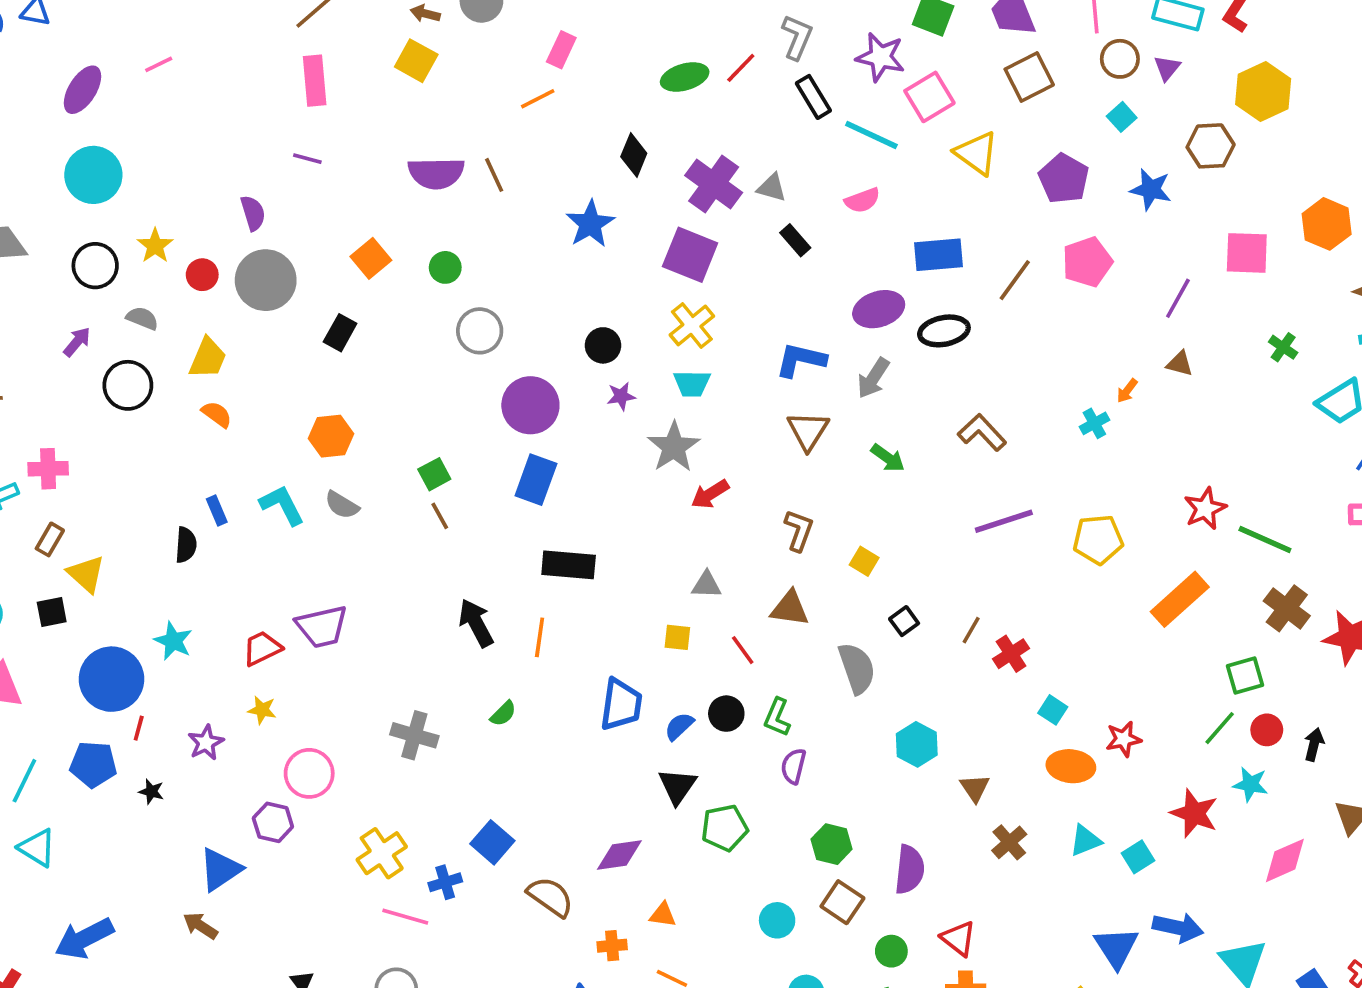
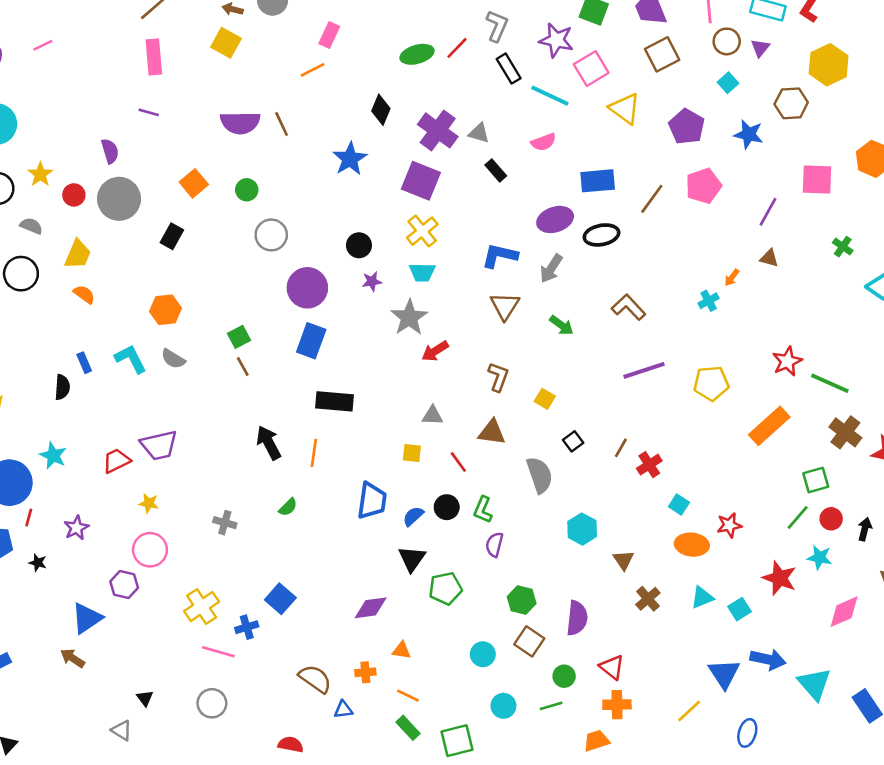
yellow star: (262, 710) -> (149, 503), moved
gray cross: (414, 735) -> (225, 523), size x0.7
brown semicircle: (550, 897) -> (315, 679), moved

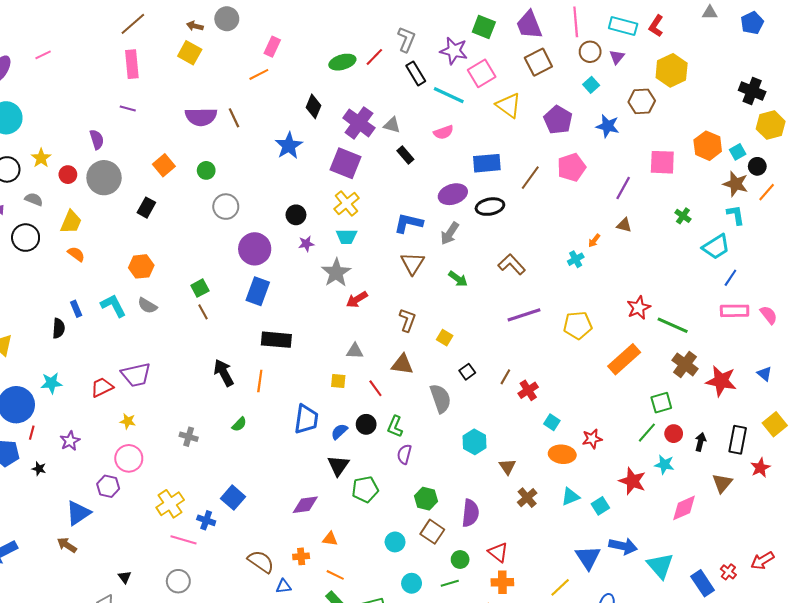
cyan star: (53, 456) -> (51, 383), turned -30
blue cross: (247, 627) -> (206, 520), turned 36

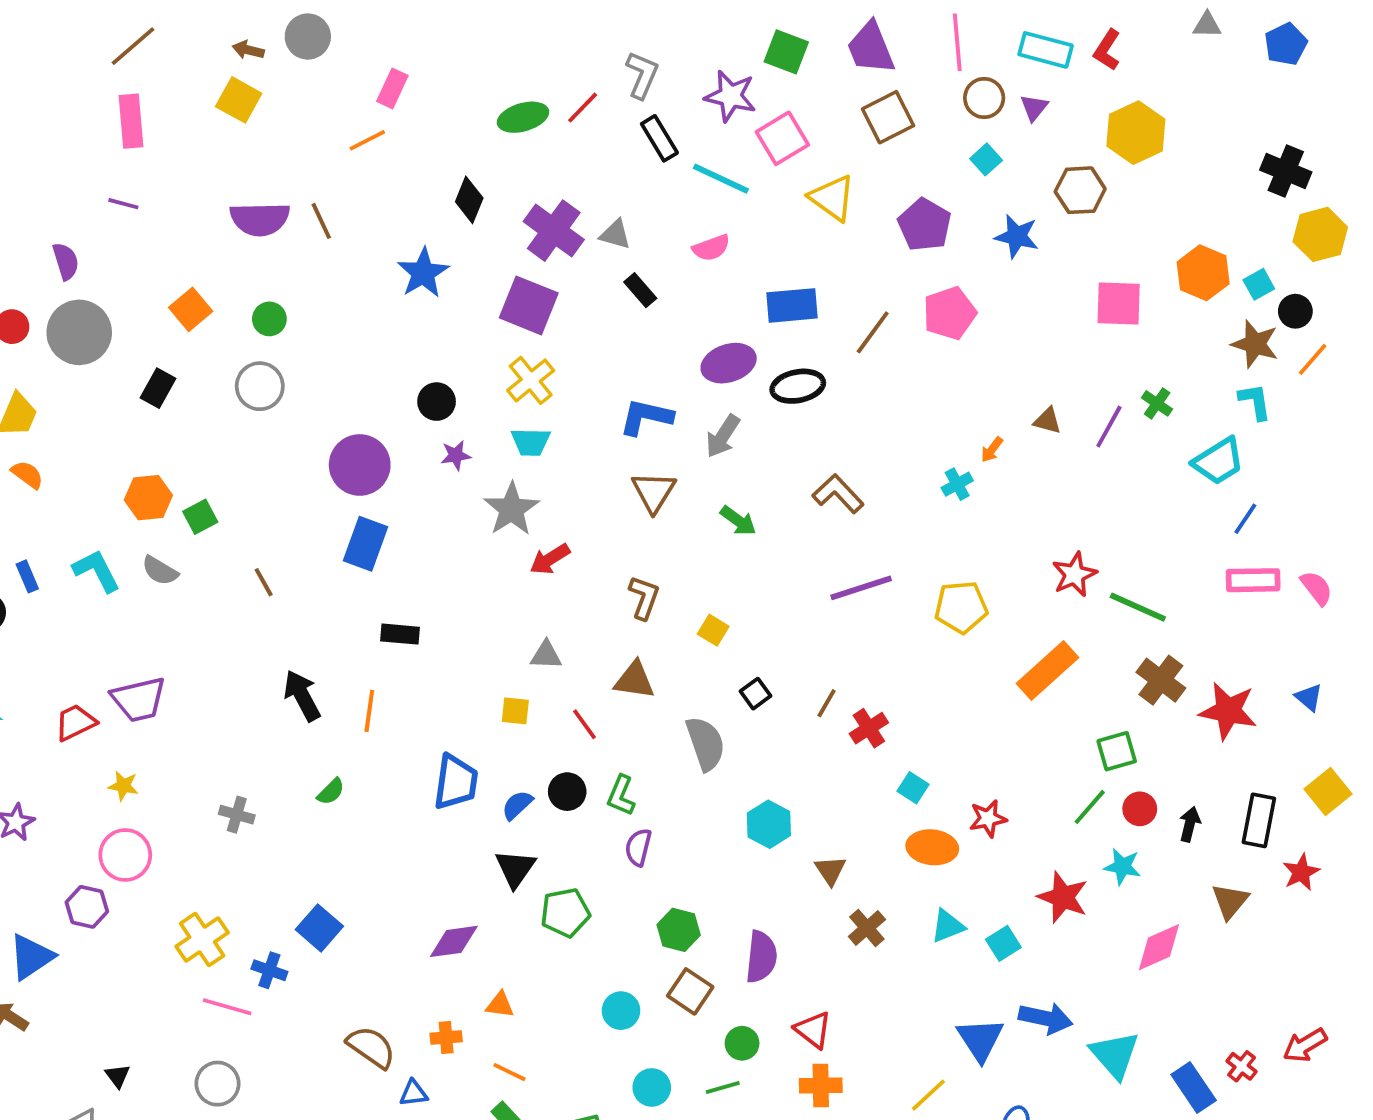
purple line: (623, 188) -> (1109, 427), moved
gray circle: (226, 207) -> (260, 386), moved
green square: (200, 288) -> (200, 517), moved
black rectangle: (276, 340) -> (400, 634), size x0.7

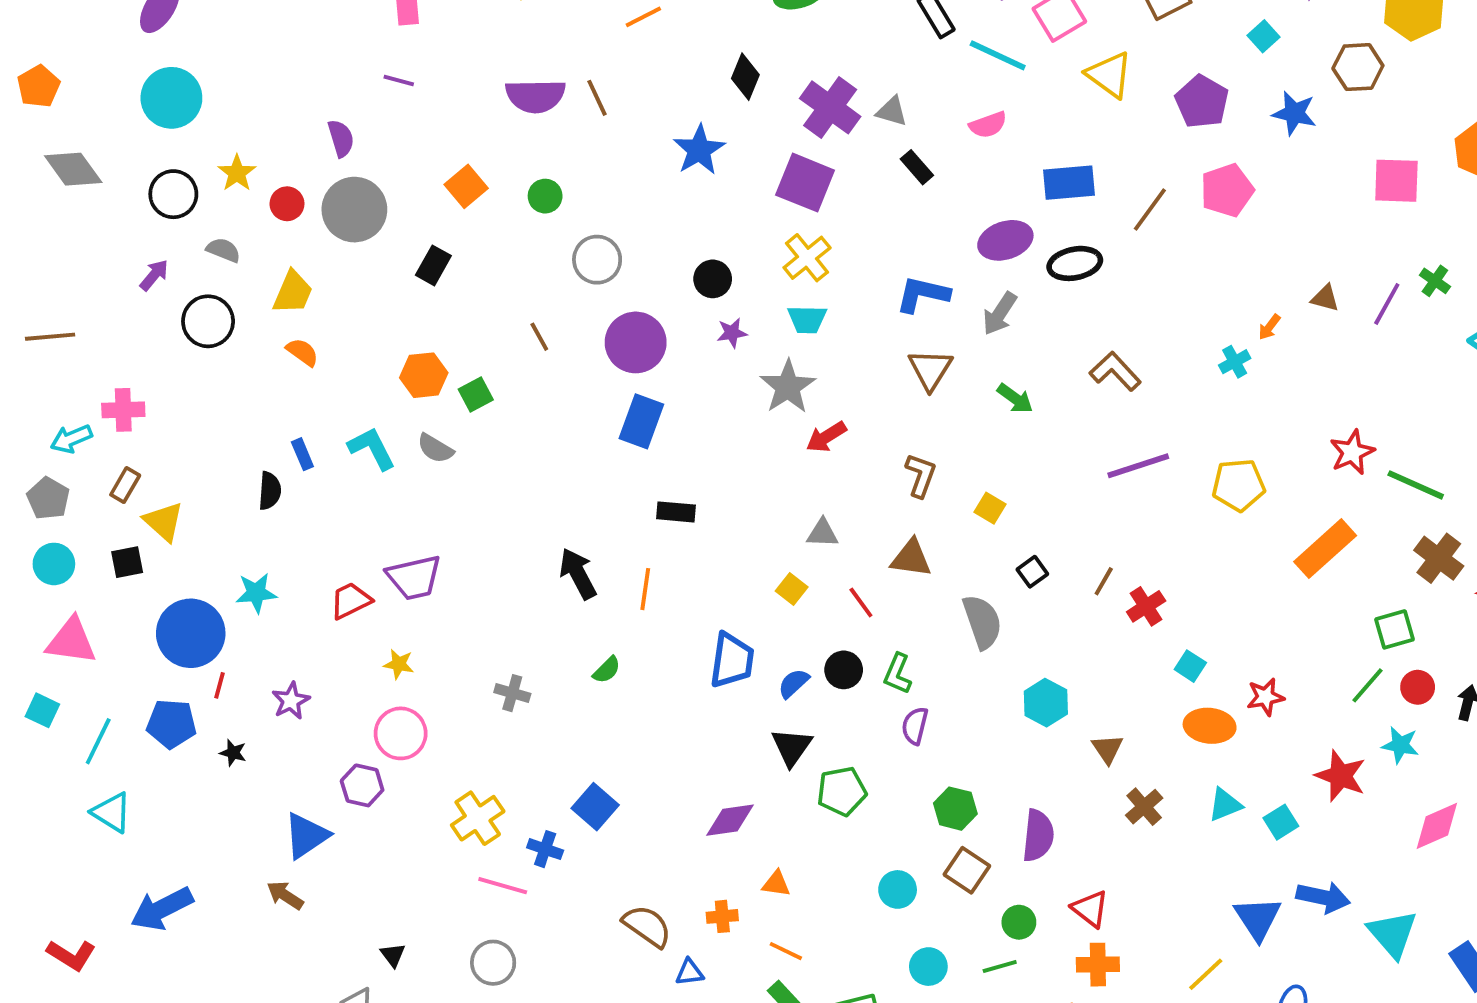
gray circle: (260, 386) -> (597, 260), moved
brown line: (264, 582) -> (539, 337), moved
yellow square: (515, 711) -> (792, 589), turned 32

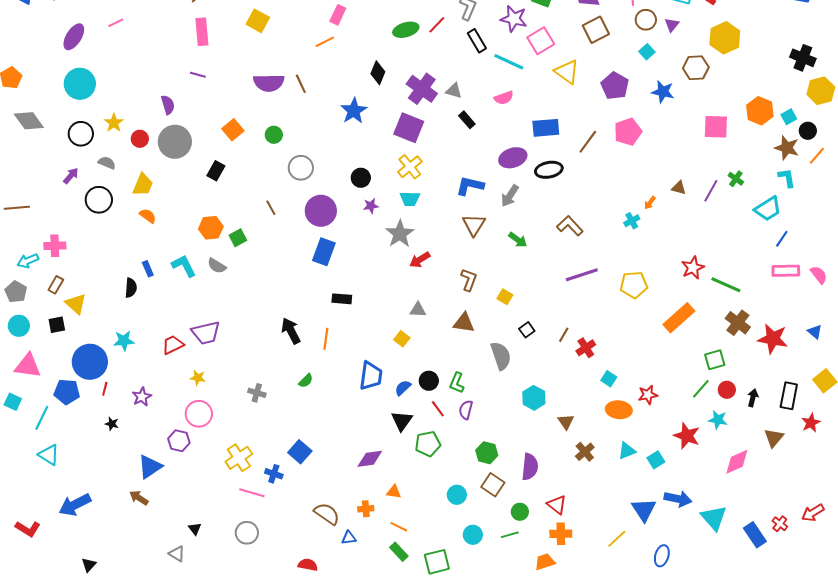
red line: (861, 602) -> (438, 409), moved
blue pentagon: (171, 724) -> (67, 392), moved

